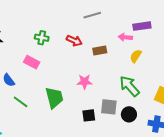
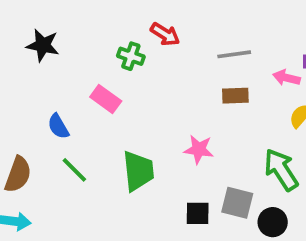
gray line: (92, 15) -> (234, 54), moved
red arrow: (74, 41) -> (165, 34), moved

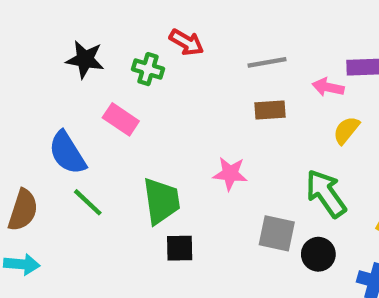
black star: (43, 45) -> (85, 59), moved
blue semicircle: (58, 126) -> (67, 153), size x1.5
black square: (198, 213) -> (180, 248), moved

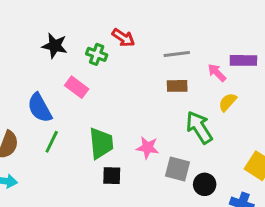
pink arrow: (328, 87) -> (217, 73), turned 30
pink star: (230, 174) -> (148, 148), moved
green arrow: (326, 193) -> (199, 127), moved
green line: (88, 202) -> (52, 142), turned 70

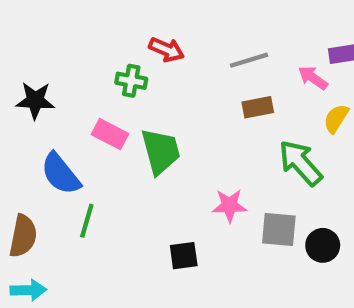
black star: (55, 46) -> (35, 100), moved
green trapezoid: (101, 143) -> (161, 151), moved

